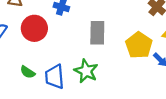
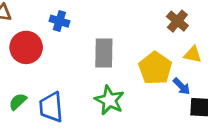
green star: (86, 71) -> (109, 100), moved
green semicircle: (28, 72) -> (18, 102), turned 104

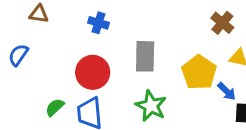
red circle: (26, 47) -> (93, 72), moved

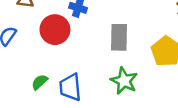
red circle: (93, 72) -> (55, 30), moved

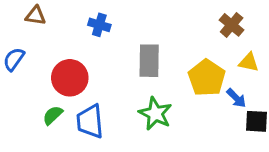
red circle: (55, 30) -> (70, 78), moved

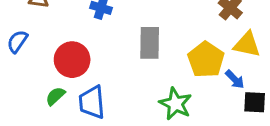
yellow triangle: (249, 62) -> (247, 44), size x1.4
green star: (155, 114) -> (176, 104), moved

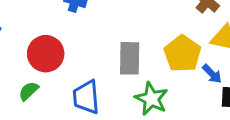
gray rectangle: (150, 43) -> (130, 58), moved
blue trapezoid: (92, 102) -> (86, 97), moved

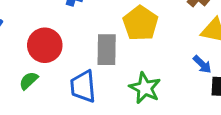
yellow pentagon: (182, 54) -> (140, 23), moved
gray rectangle: (130, 58) -> (107, 50), moved

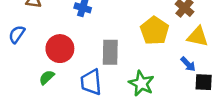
yellow pentagon: (140, 23) -> (155, 31), moved

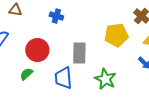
yellow pentagon: (155, 31) -> (116, 35), turned 30

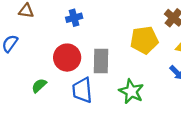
blue cross: (56, 16) -> (74, 18), turned -32
red circle: (37, 50) -> (67, 58), moved

